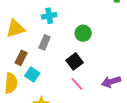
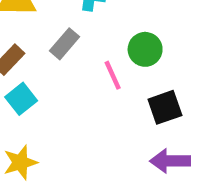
black square: (75, 61) -> (165, 107), moved
pink line: (77, 84) -> (113, 75), moved

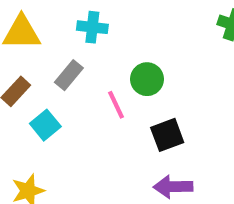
cyan square: (21, 99) -> (45, 125), moved

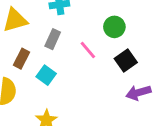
green circle: (147, 79) -> (114, 27), moved

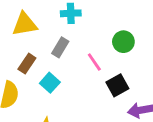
black square: (126, 61) -> (117, 85), moved

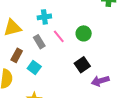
gray rectangle: (60, 47) -> (39, 42), turned -56
pink line: (94, 62) -> (59, 36), moved

